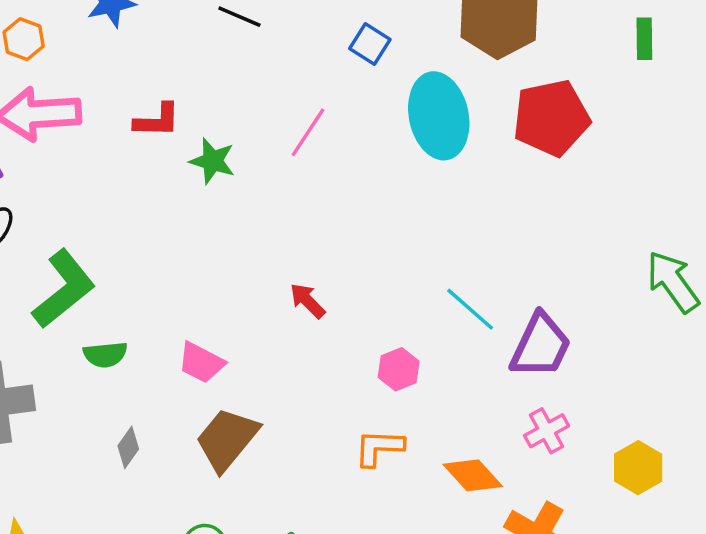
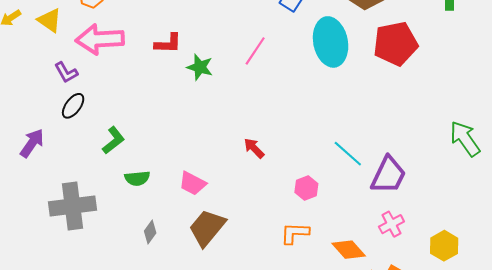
green L-shape: (64, 289) -> (113, 140), size x0.6

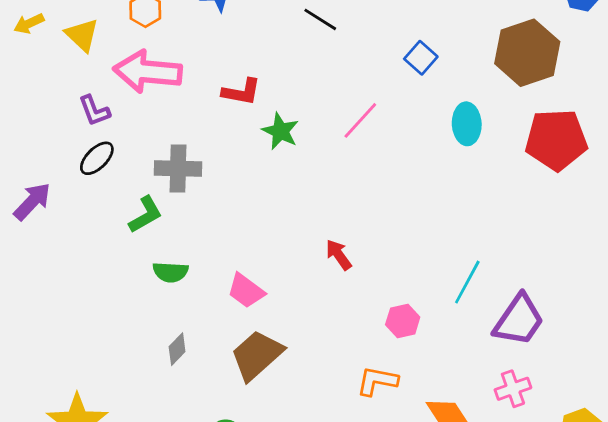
cyan ellipse: (331, 42) -> (467, 124), size x0.6
cyan line: (348, 154) -> (467, 282), turned 68
gray cross: (73, 206) -> (178, 169), moved, size x0.7

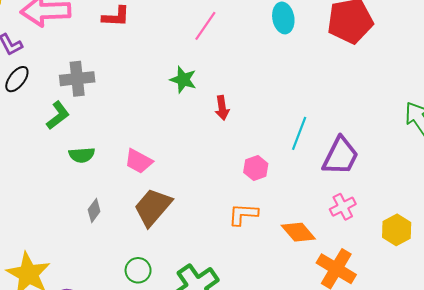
green star: (280, 131) -> (183, 80), moved
red arrow: (339, 255) -> (222, 108), moved, turned -145

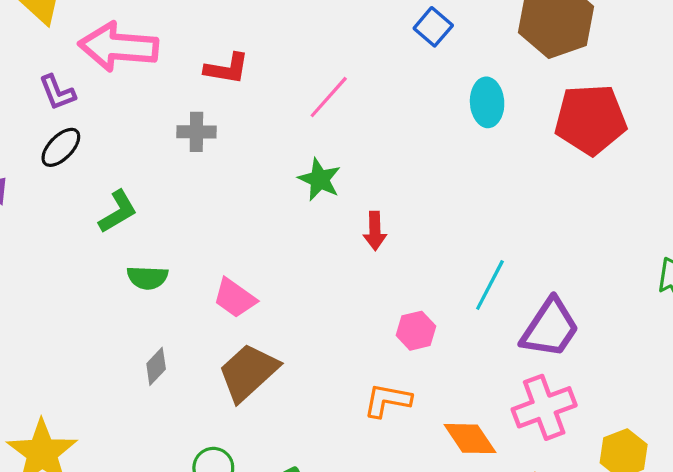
pink line: (205, 26) -> (329, 97), moved
gray cross: (77, 79) -> (196, 132), moved, size x0.7
pink cross: (343, 207) -> (544, 407), size x1.5

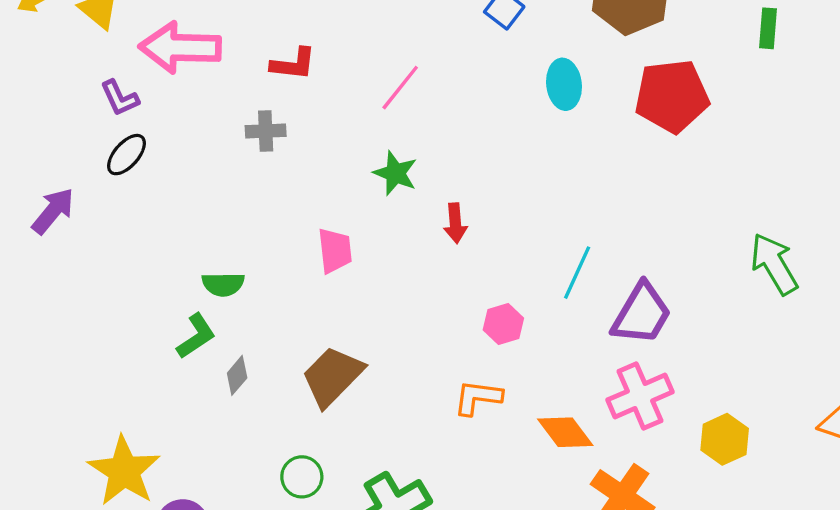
green L-shape: (118, 212) -> (196, 336), moved
pink trapezoid: (235, 298) -> (335, 251), moved, turned -129

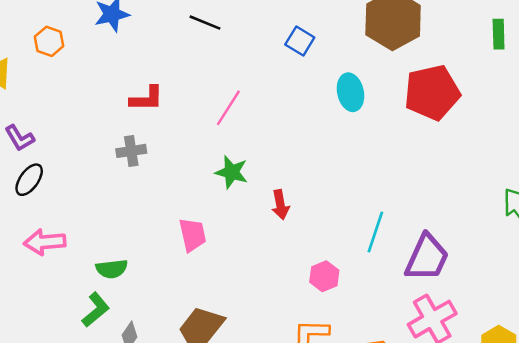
pink arrow: (180, 48) -> (45, 242), moved, size x0.7

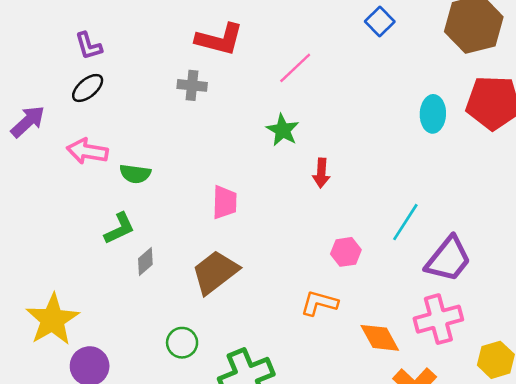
cyan ellipse: (350, 92) -> (433, 114), moved
red L-shape: (147, 99) -> (219, 39), size x1.4
pink trapezoid: (193, 235) -> (225, 202), moved
green semicircle: (112, 269) -> (135, 174), moved

